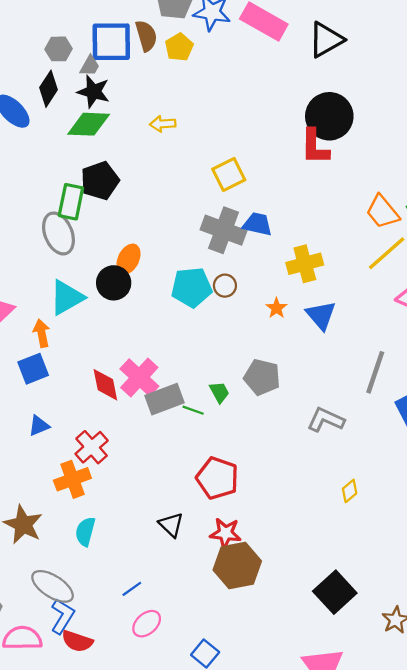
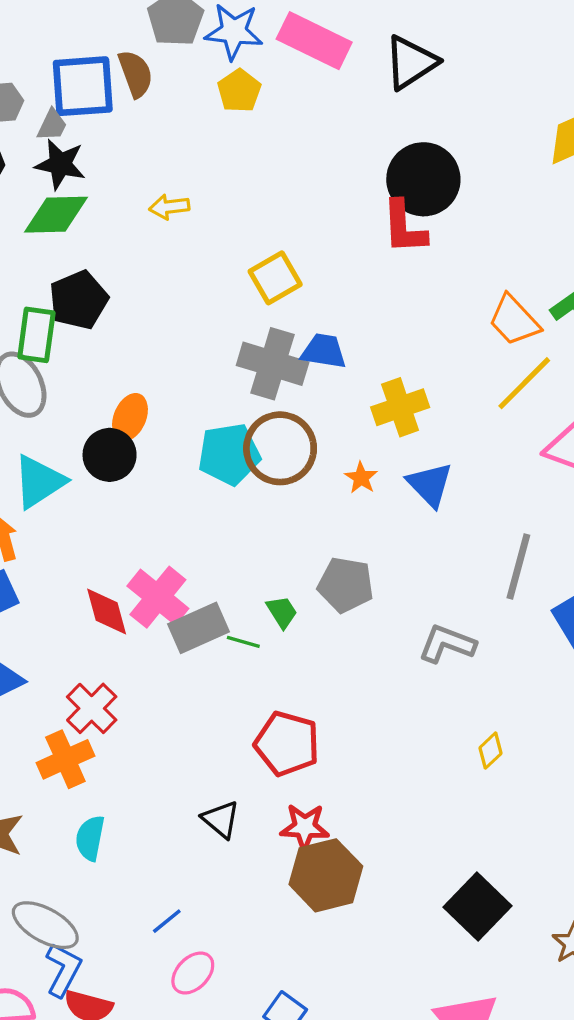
yellow pentagon: (179, 47) -> (239, 91), moved
brown circle: (225, 286) -> (280, 448), size x2.0

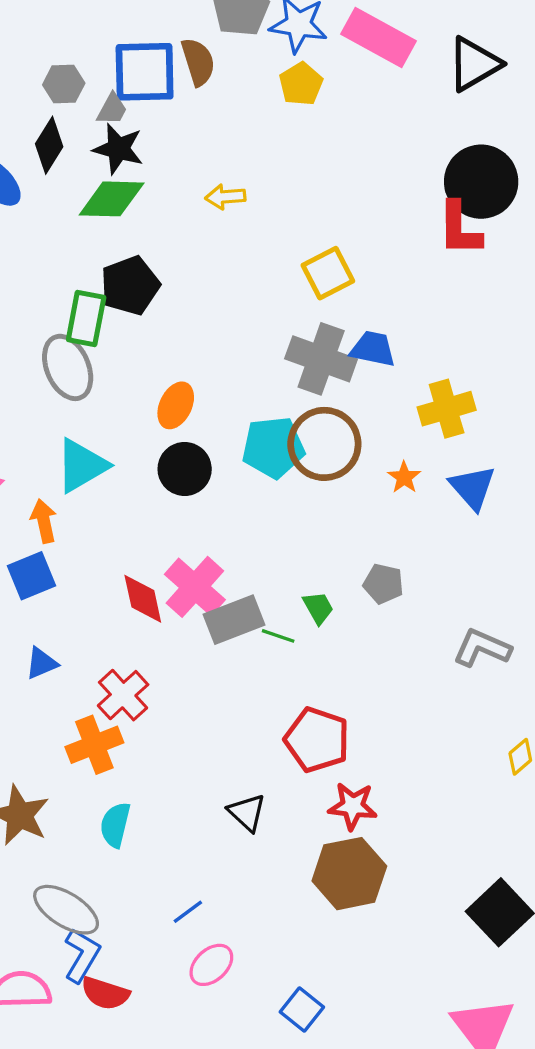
black circle: (110, 455) -> (185, 469), moved
gray pentagon: (346, 585) -> (383, 584), size x0.7
red star: (305, 827) -> (353, 806), moved

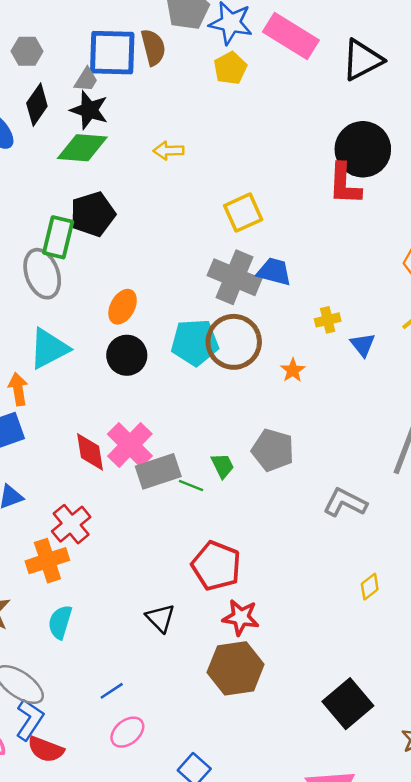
gray hexagon: (64, 84) -> (27, 51), moved
yellow cross: (447, 409) -> (328, 320), size x0.6
blue triangle: (473, 488) -> (363, 345), moved, size x0.7
gray pentagon: (383, 584) -> (273, 450), size x1.4

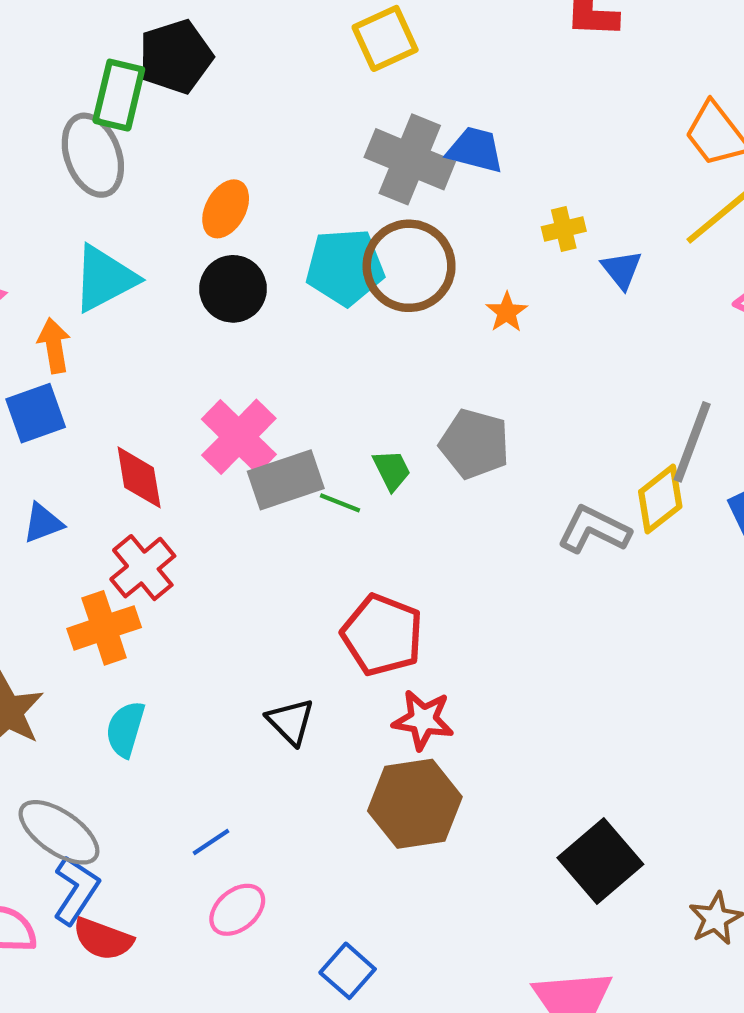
yellow square: (243, 213) -> (385, 38), moved
red diamond: (90, 452) -> (139, 477), moved
yellow diamond: (370, 587) -> (660, 499), moved, size x1.5

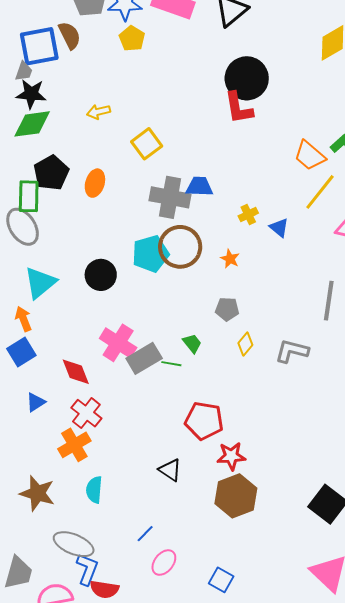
orange ellipse: (226, 209) -> (95, 183), moved
gray pentagon: (474, 444) -> (227, 309), moved, size x0.7
yellow diamond: (660, 499) -> (245, 344), moved, size x0.7

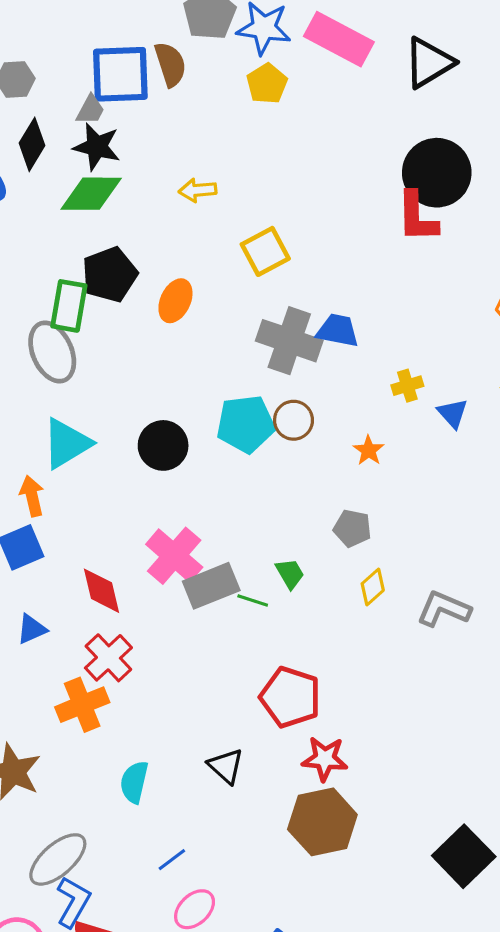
brown circle: (180, 247) -> (294, 420), size x0.6
cyan semicircle: (94, 490) -> (134, 782), moved
gray ellipse: (74, 544) -> (58, 859), turned -72

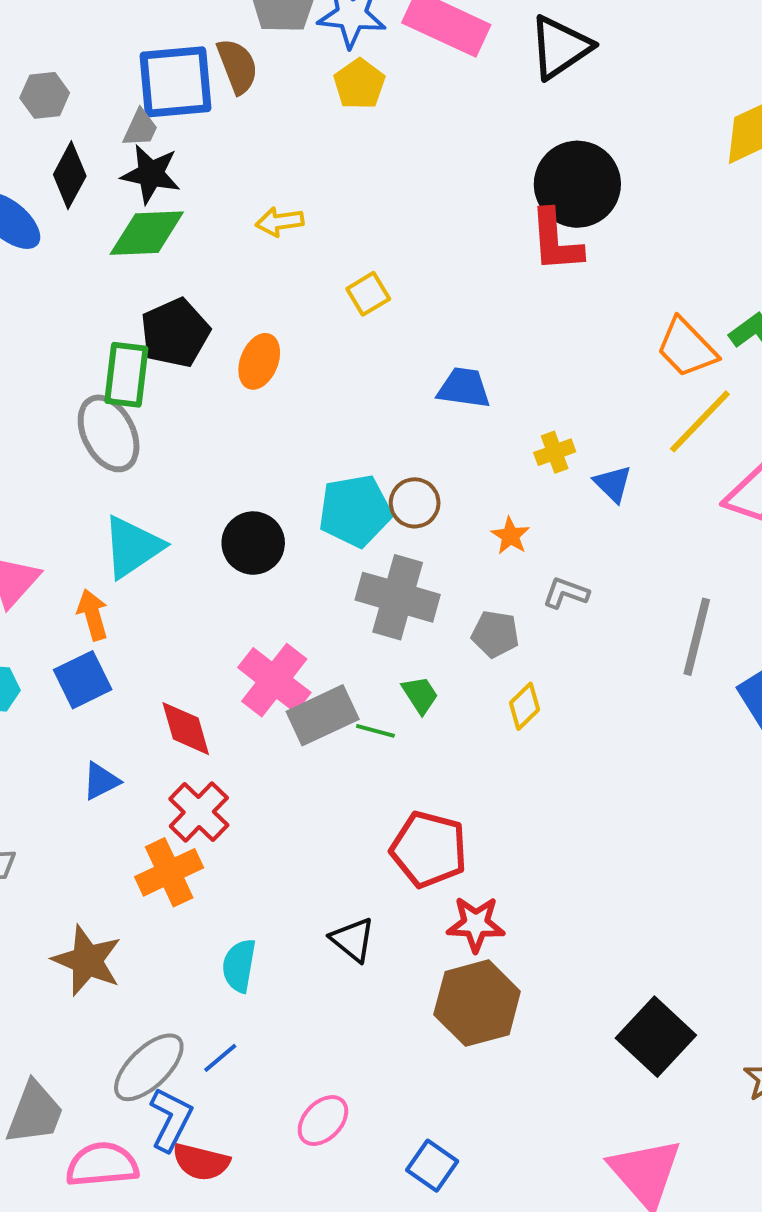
yellow square: (265, 251) -> (368, 294), size x0.7
gray cross: (289, 341) -> (398, 597), moved
gray L-shape: (444, 609) -> (566, 593), moved, size x0.7
blue line: (172, 860) -> (220, 1058), moved

